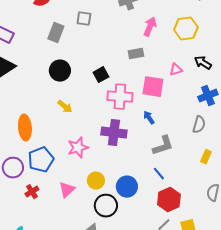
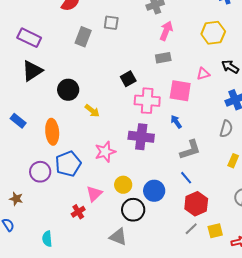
pink arrow: (150, 27) -> (166, 31), moved
black circle: (60, 71) -> (68, 90), moved
red cross: (32, 192) -> (78, 212), moved

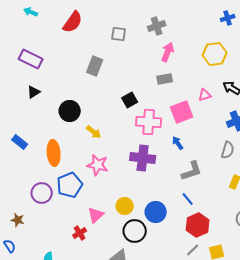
gray square: (111, 23) -> (119, 34), moved
gray rectangle: (83, 37) -> (95, 66), moved
black triangle: (32, 71) -> (34, 92), size x0.6
pink square: (180, 91) -> (182, 112), turned -30
pink star: (105, 152) -> (98, 165), moved, turned 30

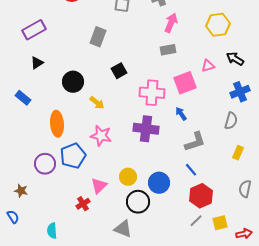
purple rectangle: (31, 59) -> (34, 30), turned -55
black square: (130, 100) -> (119, 71), moved
blue rectangle: (20, 142) -> (23, 98), moved

